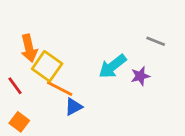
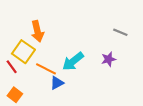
orange arrow: (29, 48) -> (37, 31), moved
yellow square: (47, 66) -> (23, 52), moved
cyan arrow: (112, 66) -> (73, 61), moved

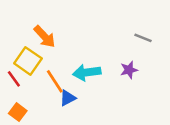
orange arrow: (37, 31) -> (45, 37), turned -30
cyan arrow: (73, 61) -> (87, 72), turned 30
orange line: (46, 69) -> (55, 81), turned 30

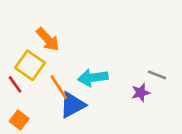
gray line: (143, 38) -> (157, 75), moved
purple star: (129, 70) -> (141, 93), moved
blue triangle: (68, 98) -> (72, 105), size x1.5

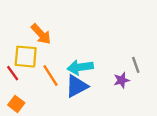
yellow square: (30, 65) -> (26, 57), turned -30
gray line: (157, 75) -> (136, 65), turned 49
blue triangle: (72, 105) -> (77, 86), moved

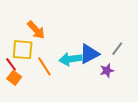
gray line: (136, 65) -> (117, 49), moved, turned 56
blue triangle: (77, 86) -> (89, 54), moved
orange square: (16, 104) -> (14, 78), moved

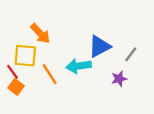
blue triangle: (89, 54) -> (99, 46), moved

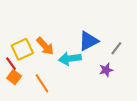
orange arrow: (40, 34) -> (45, 46), moved
yellow square: (25, 56) -> (22, 49), turned -30
orange line: (50, 74) -> (42, 83), moved

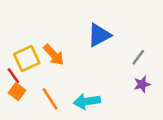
blue triangle: (89, 41) -> (99, 35), moved
cyan arrow: (70, 59) -> (87, 101), moved
purple star: (106, 70) -> (142, 84), moved

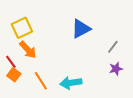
orange arrow: (54, 55) -> (28, 50), moved
yellow square: (27, 58) -> (22, 28), moved

